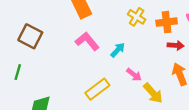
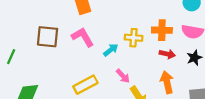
yellow cross: (137, 17) -> (134, 38), moved, turned -36
brown square: (30, 36) -> (48, 37), moved, turned -30

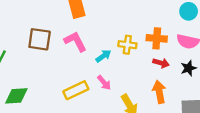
pink arrow: (123, 76) -> (104, 83), moved

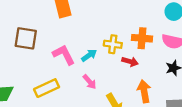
pink L-shape: (75, 41) -> (64, 55), moved
red arrow: (161, 63) -> (130, 62), moved
yellow rectangle: (76, 90) -> (47, 88), moved

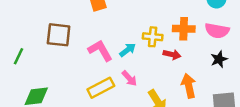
yellow rectangle: (47, 88) -> (101, 88), moved

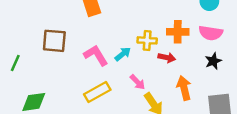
pink arrow: (129, 78) -> (138, 82), moved

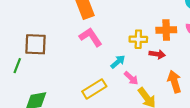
brown square: (54, 41) -> (35, 44), moved
cyan arrow: (123, 54) -> (118, 62), moved
pink L-shape: (96, 55) -> (91, 37), moved

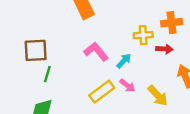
pink L-shape: (91, 37) -> (96, 51), moved
green line: (17, 66) -> (47, 74), moved
pink arrow: (131, 78) -> (127, 86), moved

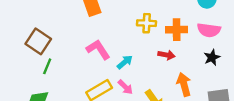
yellow cross: (143, 35) -> (147, 23), moved
brown square: (36, 50) -> (38, 41), turned 30

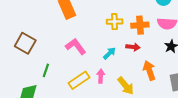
cyan arrow: (125, 62) -> (110, 53), moved
green line: (47, 66) -> (46, 70), moved
pink arrow: (125, 87) -> (101, 76), turned -128

